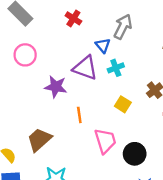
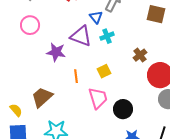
yellow square: (123, 104) -> (104, 71), moved, turned 32

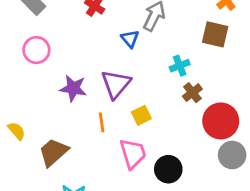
purple triangle: (81, 36) -> (116, 84), moved, turned 50
cyan cross: (107, 36) -> (180, 66), moved
yellow semicircle: (16, 110) -> (17, 131), moved

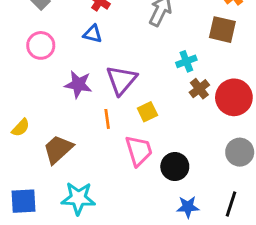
blue triangle: (130, 39) -> (93, 34), moved, turned -36
red circle: (221, 121) -> (234, 97), moved
yellow semicircle: (17, 131) -> (21, 128), turned 84

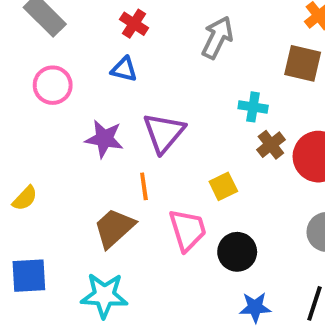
cyan cross: (186, 61) -> (253, 107), turned 30
yellow square: (147, 112) -> (223, 186), moved
brown trapezoid: (58, 149) -> (114, 228), moved
blue square: (23, 201) -> (29, 276), moved

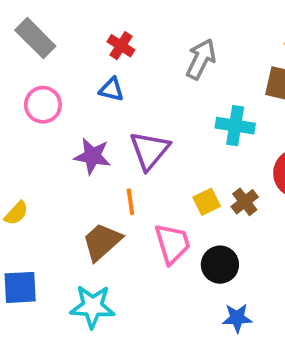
cyan cross: (253, 107) -> (235, 126), size x1.4
brown cross: (271, 145) -> (245, 202), moved

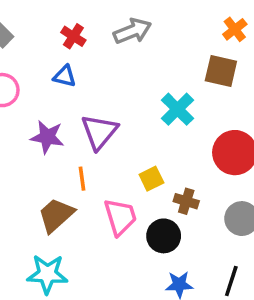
gray arrow: (201, 59) -> (132, 31), moved, turned 42
cyan cross: (235, 126) -> (177, 109), turned 36
brown cross: (245, 202) -> (186, 201), moved, turned -35

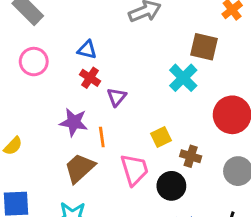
red cross: (73, 36) -> (90, 78), moved
brown square: (221, 71) -> (204, 47), moved
purple triangle: (99, 132) -> (117, 97), size x0.6
purple star: (47, 137) -> (74, 122), moved

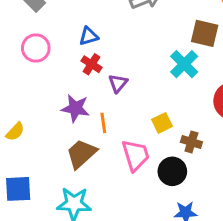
blue triangle: (87, 50) -> (89, 36), turned -30

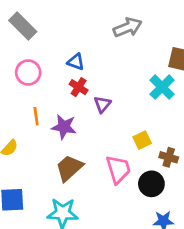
blue triangle: (89, 36) -> (76, 62), turned 36
orange line: (103, 123) -> (36, 116), moved

